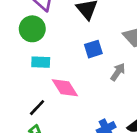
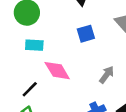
gray arrow: (118, 72) -> (107, 75), moved

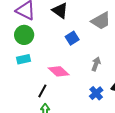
cyan rectangle: (34, 45) -> (24, 59), moved

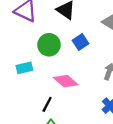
green circle: (24, 35) -> (49, 45), moved

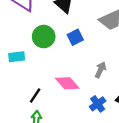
pink diamond: (66, 81) -> (67, 83), moved

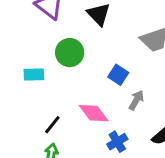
blue square: (75, 37) -> (118, 75), moved, turned -35
blue cross: (98, 104) -> (117, 142), moved

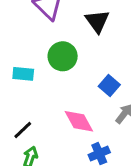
black line: (52, 125) -> (23, 130), moved

